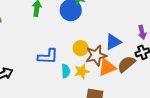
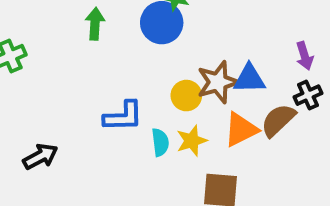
blue triangle: (113, 42) -> (249, 79), turned 30
brown star: (96, 55) -> (218, 82), moved

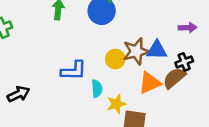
purple arrow: (305, 56) -> (188, 28), moved, turned -78
black cross: (308, 95) -> (184, 62), moved
yellow star: (192, 141) -> (116, 104), moved

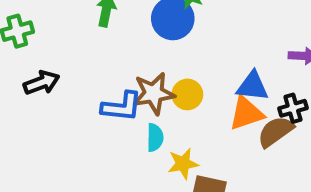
brown star: (136, 51) -> (154, 93), moved
orange triangle: (150, 83) -> (246, 113), moved
black arrow: (18, 94) -> (42, 83), moved

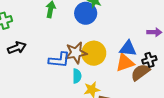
yellow circle: (187, 94) -> (94, 53), size x1.5

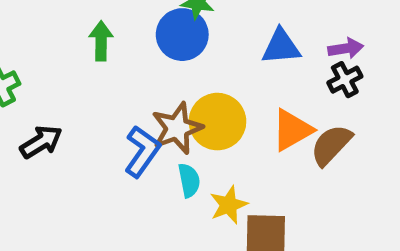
blue triangle: (128, 48) -> (281, 47), moved
blue L-shape: (59, 60) -> (142, 151), turned -50
black cross: (149, 60) -> (345, 80), moved

